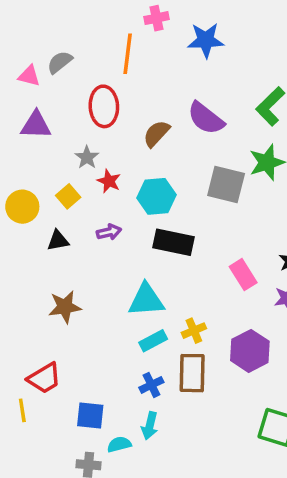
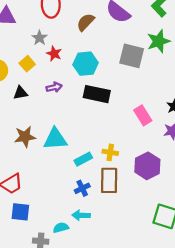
cyan triangle: (146, 300) -> (55, 139), moved
yellow cross: (194, 331) -> (110, 152), turned 32
blue square: (90, 415) -> (20, 212), moved
cyan arrow: (150, 426) -> (81, 215), turned 78

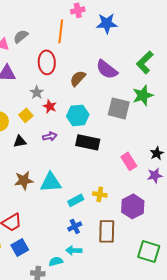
brown rectangle: (109, 180) -> (107, 231), moved
blue square: (20, 212) -> (20, 247), turned -36

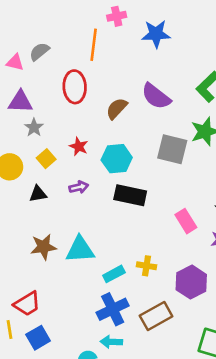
gray star: (37, 92) -> (34, 127), moved
blue cross: (75, 226) -> (113, 309), size x1.6
brown rectangle: (107, 231) -> (156, 316), turned 60

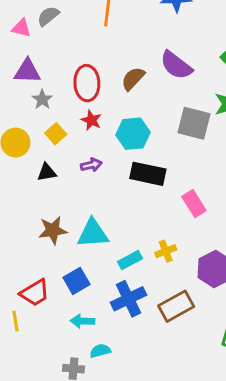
red ellipse: (75, 87) -> (87, 83), moved
pink rectangle: (186, 221) -> (194, 204), moved
yellow cross: (147, 266) -> (166, 251), turned -30
blue square: (38, 338) -> (76, 281), moved
cyan arrow: (111, 342) -> (82, 321), moved

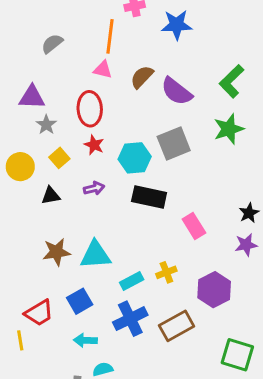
pink triangle: (21, 28) -> (103, 70), moved
brown semicircle: (133, 79) -> (142, 77), moved
gray square: (194, 123) -> (174, 143), moved, turned -36

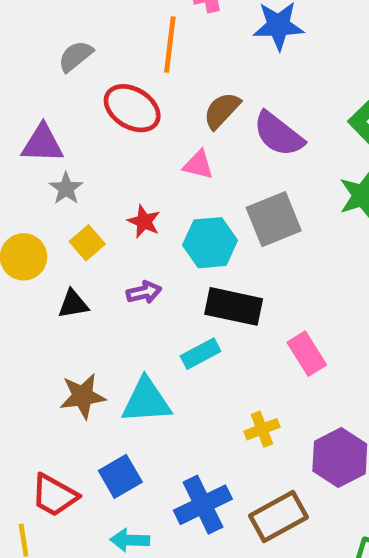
pink triangle: (103, 70) -> (198, 165), moved
red ellipse: (90, 109) -> (132, 108), moved, turned -56
cyan rectangle: (132, 281) -> (201, 354), moved
red trapezoid: (39, 313) -> (54, 495), turned 60

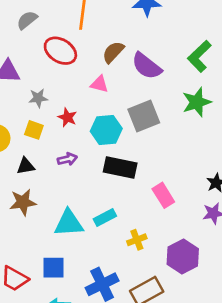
gray star: (66, 188) -> (38, 98), moved, turned 30
yellow square: (87, 243) -> (34, 130), turned -30
cyan rectangle: (201, 354) -> (105, 218), moved
brown star: (83, 396) -> (23, 202), moved
blue square: (120, 476) -> (53, 268), turned 30

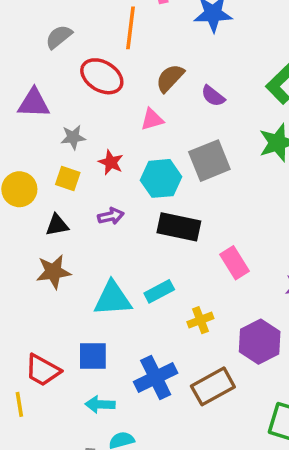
purple semicircle: (147, 66) -> (213, 96), size x0.6
pink triangle: (99, 84) -> (152, 119), turned -30

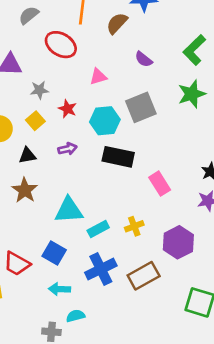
brown semicircle: (170, 78) -> (117, 23), moved
yellow square: (68, 178) -> (35, 121), turned 30
brown star: (53, 272) -> (25, 190), turned -30
cyan rectangle: (159, 291) -> (98, 229), moved
blue square: (93, 356) -> (54, 253), turned 30

